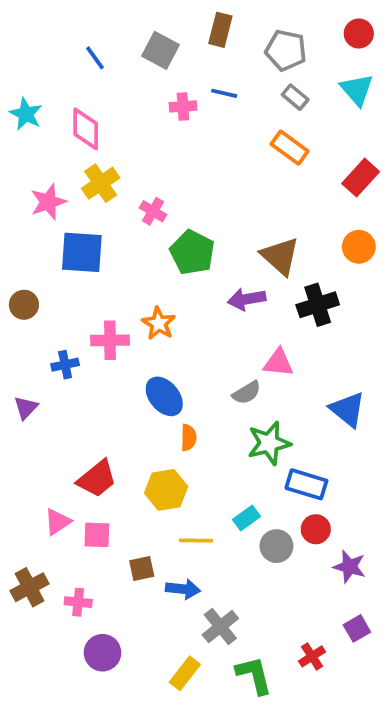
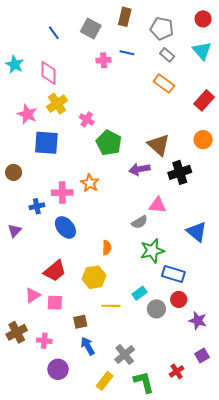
pink star: (48, 202) -> (27, 114), turned -30
blue ellipse: (164, 396) -> (65, 227), moved
blue arrow: (183, 589) -> (88, 346), moved, turned -126

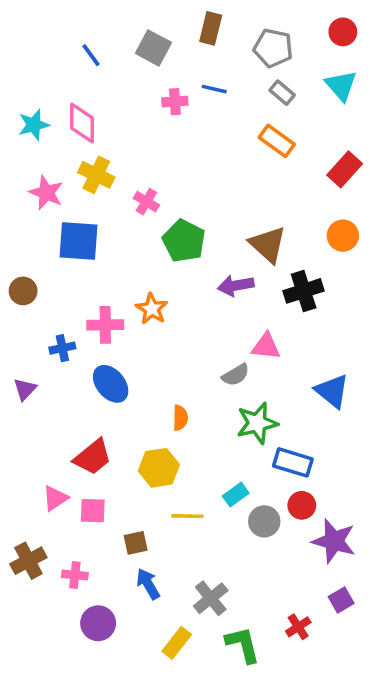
cyan star: (15, 64) -> (34, 125), moved, turned 30
yellow cross: (57, 104) -> (96, 175), turned -30
purple star: (198, 321) -> (334, 541), size x1.4

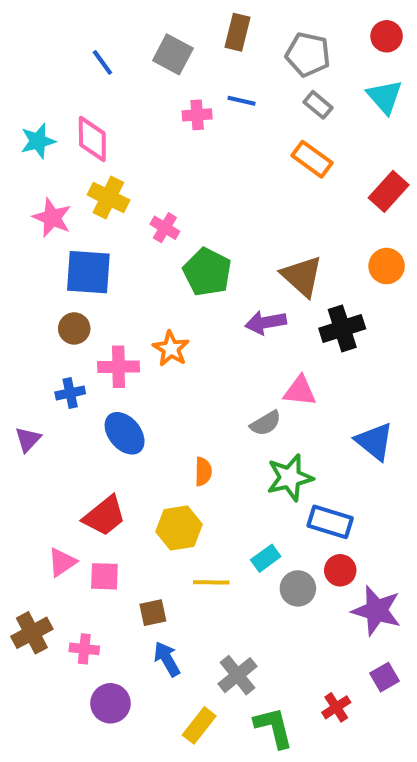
brown circle: (23, 291) -> (74, 328), moved

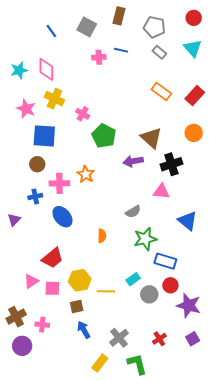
orange rectangle: (312, 159) -> (161, 92), moved
pink triangle: (300, 391) -> (161, 191), moved
yellow hexagon: (179, 528) -> (80, 280), moved
purple circle: (110, 703) -> (22, 346), moved
red cross: (336, 707) -> (159, 339), moved

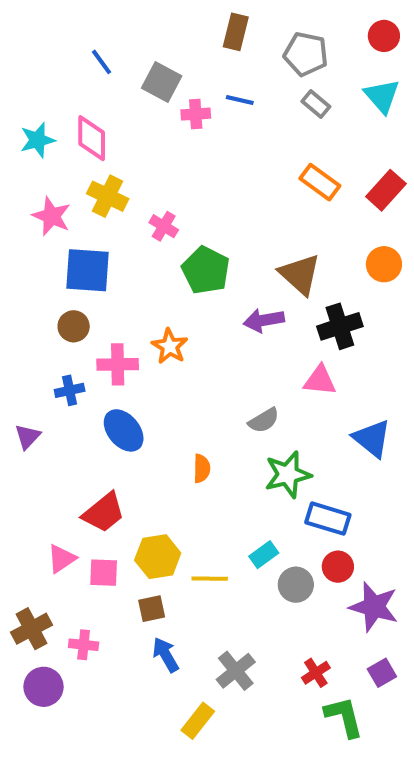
gray square: (87, 27) -> (162, 82), moved
green L-shape: (137, 364) -> (344, 717), moved

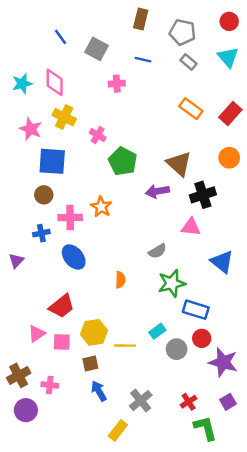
pink cross: (196, 114) -> (117, 84), moved

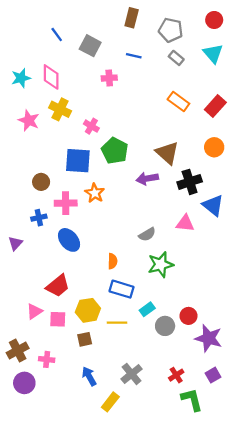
blue square: (52, 161) -> (78, 161), moved
pink triangle: (191, 227) -> (185, 223), moved
blue triangle: (222, 262) -> (213, 205), moved
blue rectangle: (196, 310) -> (121, 289), moved
blue arrow: (99, 391) -> (89, 376), moved

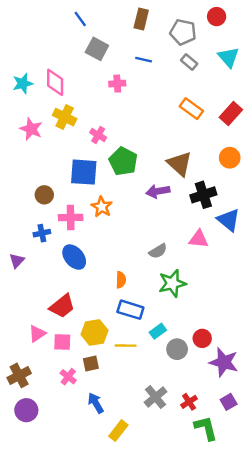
red circle: (214, 20) -> (217, 17), moved
blue line: (57, 34) -> (80, 19), moved
pink cross: (47, 359) -> (68, 377), moved, turned 32
gray cross: (132, 374) -> (156, 397), moved

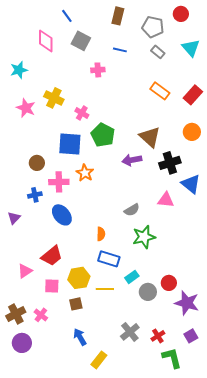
pink diamond: (55, 82) -> (46, 41), moved
pink triangle: (37, 334) -> (25, 271), moved
pink cross: (68, 377) -> (41, 315), moved

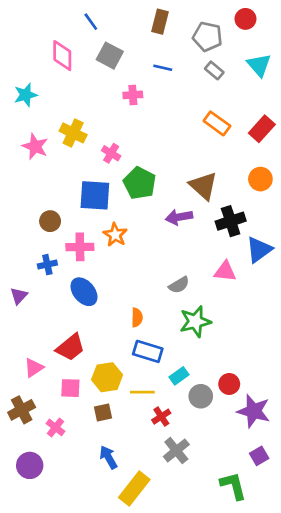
blue triangle: (191, 184) -> (259, 250), turned 45
brown cross: (16, 314) -> (22, 410), moved
red cross: (158, 336) -> (161, 417), moved
yellow rectangle: (99, 360) -> (134, 488), size x1.4

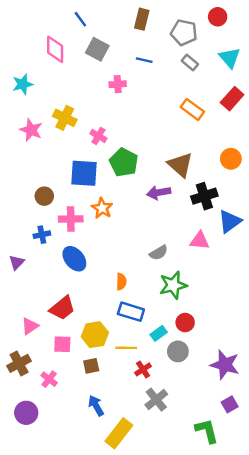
red rectangle: (262, 129) -> (232, 99), moved
red circle: (229, 384) -> (185, 323), moved

